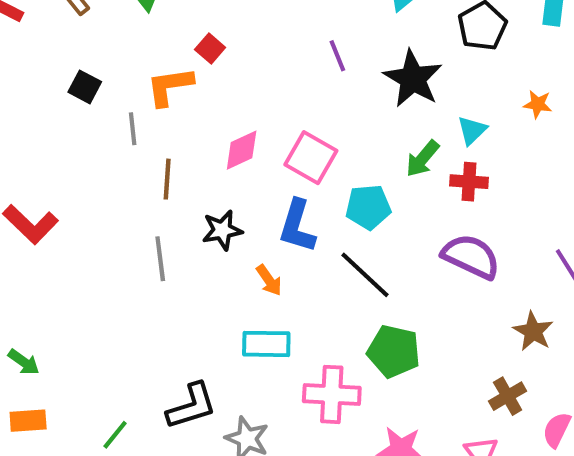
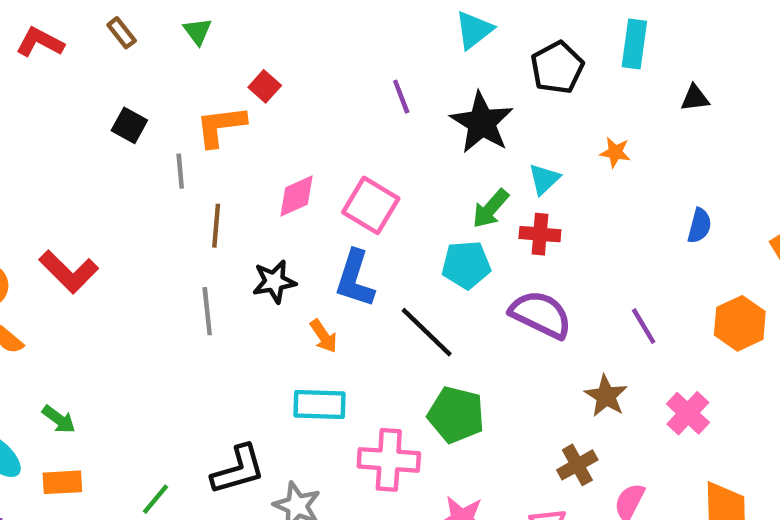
cyan pentagon: (368, 207) -> (466, 265), moved

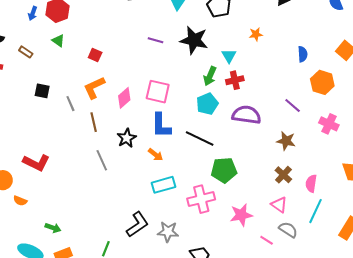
purple line: (401, 97) -> (156, 40), turned -35
orange L-shape: (221, 126) -> (94, 88), moved
orange hexagon: (740, 323) -> (322, 82), moved
pink cross: (688, 413) -> (329, 124), moved

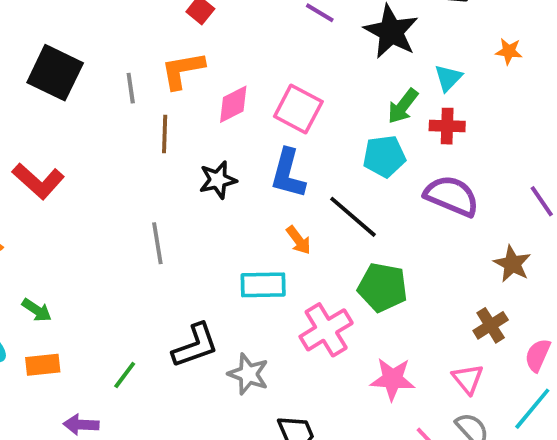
black square: (42, 91) -> (55, 73), moved, size x1.8
orange arrow: (156, 155) -> (299, 240), moved
gray line: (102, 160) -> (157, 243), moved
pink cross: (201, 199) -> (326, 330), turned -32

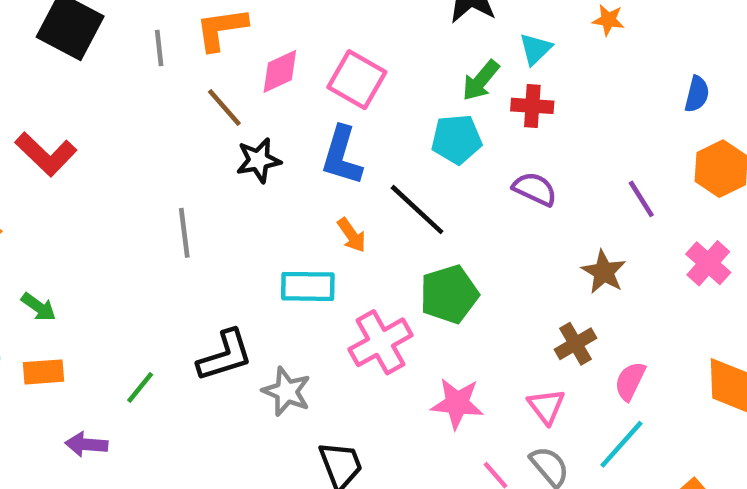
brown line: (165, 134) -> (224, 107), moved, turned -45
purple semicircle: (452, 196) -> (535, 189), size x0.7
green pentagon: (383, 287) -> (449, 294), turned -30

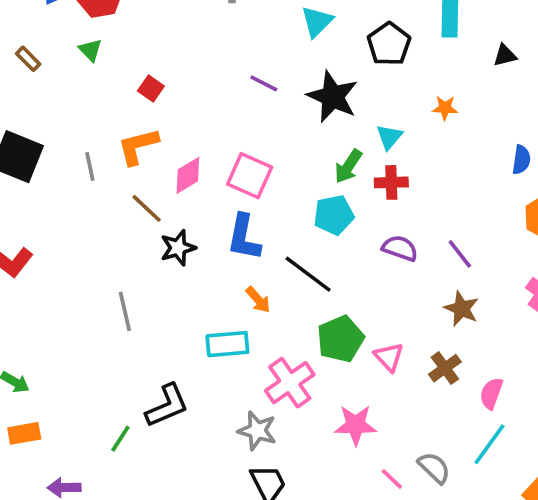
purple line: (641, 199) -> (460, 254), moved
green line: (140, 387) -> (120, 439), moved
gray star: (287, 391) -> (257, 431), moved
pink triangle: (546, 406) -> (389, 357), moved

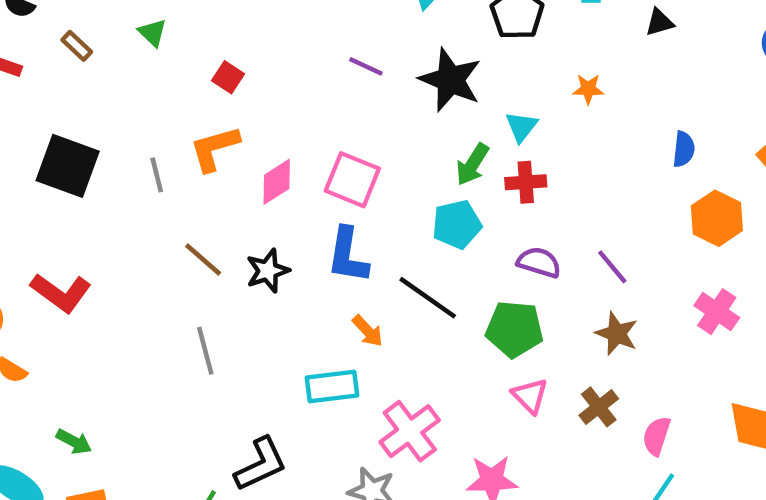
brown line: (147, 208) -> (203, 260), moved
green pentagon: (340, 339) -> (514, 329), moved, turned 30

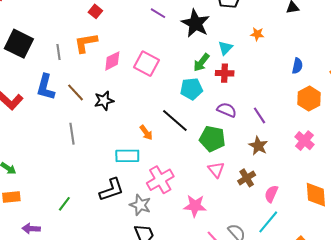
blue L-shape: (348, 255) -> (46, 87), moved
black L-shape: (261, 464) -> (112, 190), moved

